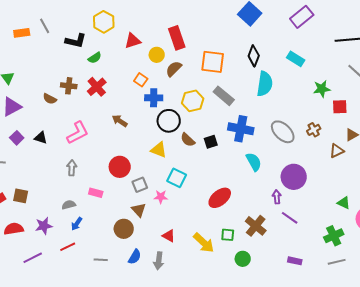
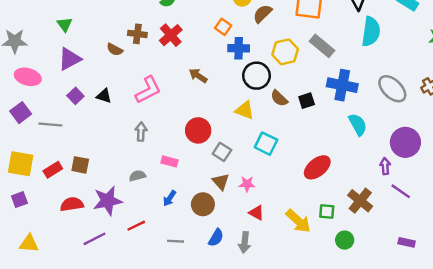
gray square: (140, 185) -> (222, 152), turned -35
pink star: (161, 197) -> (247, 184), moved
blue arrow: (77, 224) -> (170, 198), moved
purple star: (44, 226) -> (108, 201), size x1.4

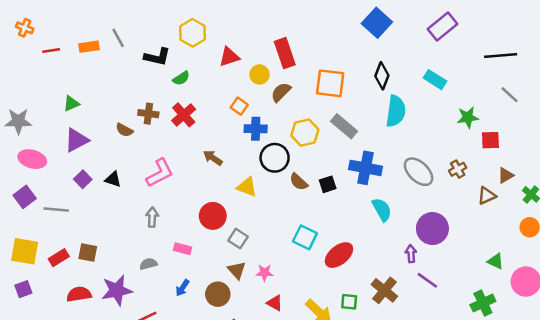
green triangle: (65, 24) -> (71, 104), turned 42
yellow triangle: (245, 110) -> (247, 187), moved
cyan square: (266, 144) -> (305, 237), moved

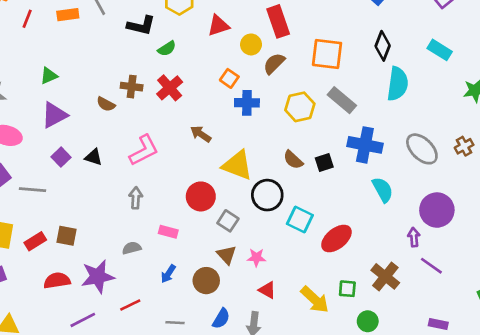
red line: (51, 51) -> (27, 19), turned -60
black circle: (275, 158) -> (267, 195), moved
yellow triangle: (247, 187) -> (237, 165), size x1.4

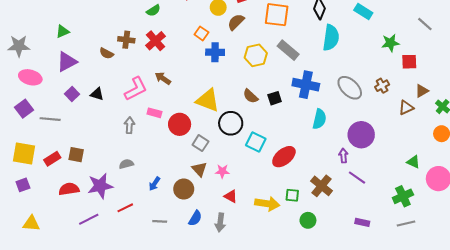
brown arrow: (201, 134) -> (163, 78), moved
cyan semicircle: (383, 190) -> (319, 119), turned 42
pink rectangle: (168, 232) -> (154, 113), moved
yellow arrow: (315, 300) -> (267, 204), turned -35

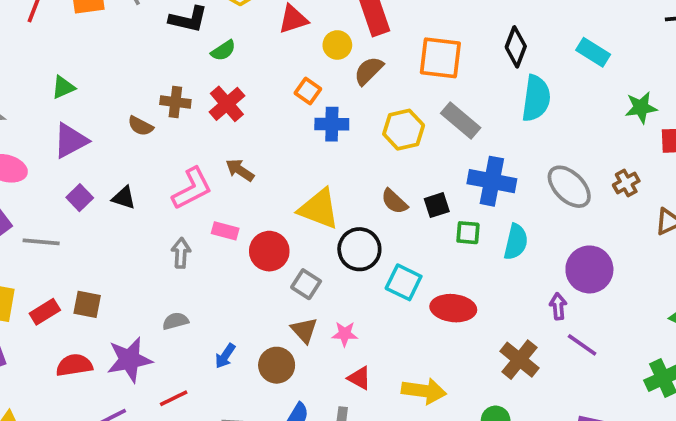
red ellipse: (284, 157) -> (453, 308), turned 45
green square: (292, 195) -> (468, 233), moved

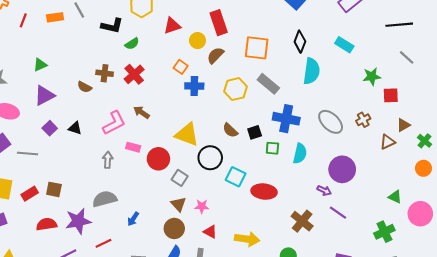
purple arrow: (558, 306) -> (324, 190), turned 120
gray semicircle: (175, 321) -> (105, 199), size x1.6
brown circle: (277, 365) -> (174, 228), moved

